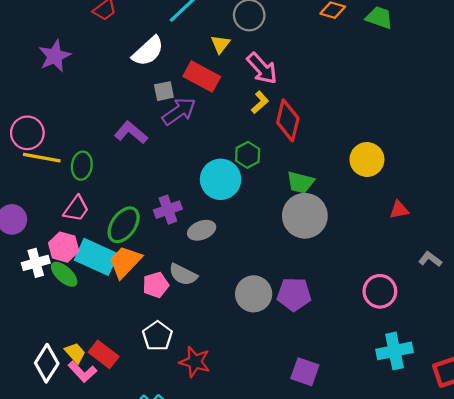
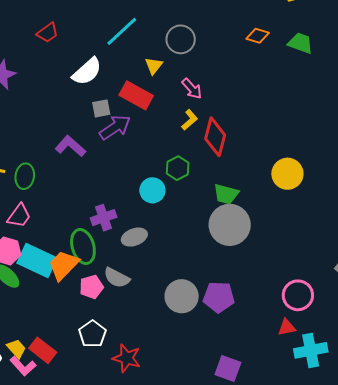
pink arrow: (262, 68) -> (192, 89), size x0.7
cyan circle: (221, 179) -> (152, 190), size x0.7
red triangle: (399, 210) -> (287, 327), moved
green ellipse: (124, 225) -> (83, 246), moved, turned -52

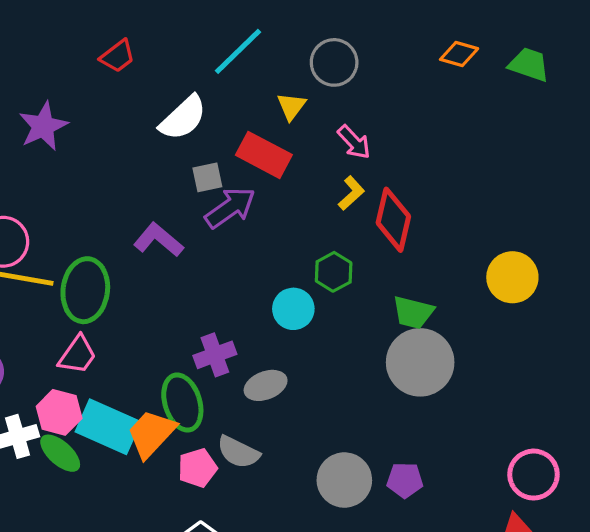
green ellipse: (25, 176) -> (85, 290), size x1.5
purple pentagon: (219, 297) -> (405, 480), size x0.7

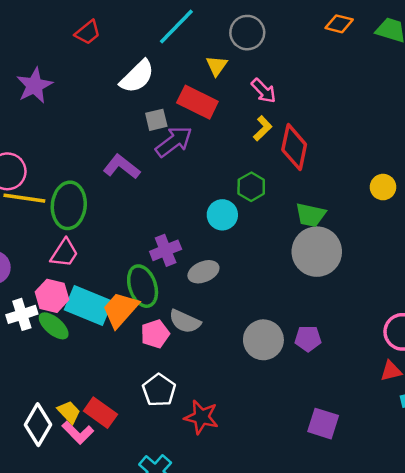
yellow circle: (512, 277) -> (383, 187), size x0.7

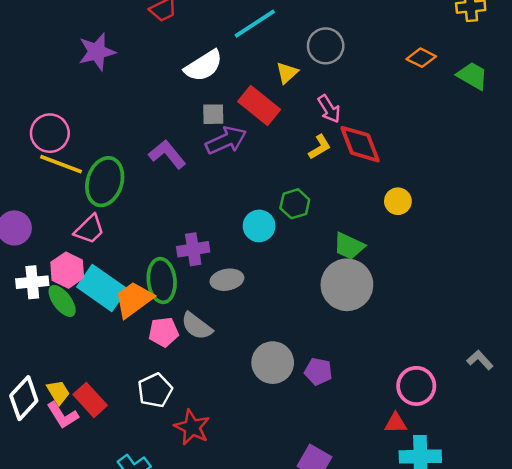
red diamond: (294, 147) -> (360, 144), moved, turned -45
yellow circle: (383, 187) -> (398, 201), moved

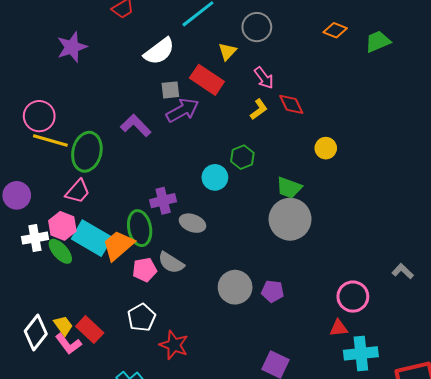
green trapezoid: (472, 76) -> (378, 42), turned -48
red diamond: (360, 144) -> (291, 104), size x0.7
gray ellipse: (227, 280) -> (192, 223), turned 35

